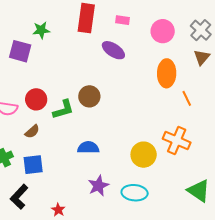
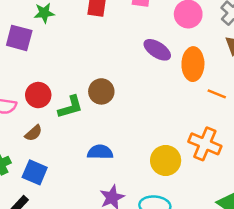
purple ellipse: (113, 50) -> (157, 50), moved
orange line: (187, 98) -> (217, 94), turned -42
blue square: (33, 165) -> (35, 172), turned 30

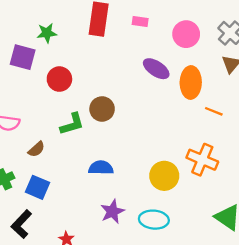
red circle: (38, 95) -> (59, 79), moved

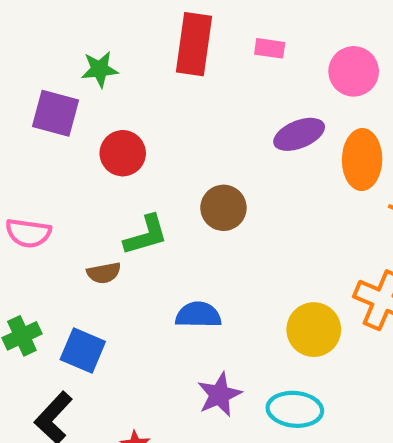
purple ellipse: (156, 69) -> (299, 134), turned -55
brown circle: (102, 109) -> (223, 208), moved
brown semicircle: (36, 149) -> (104, 273), moved, turned 30

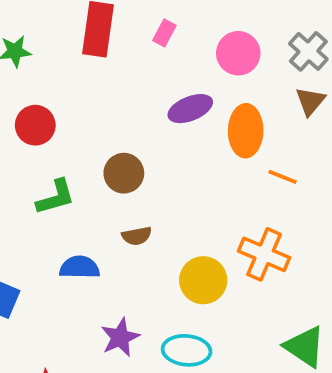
pink rectangle: (270, 48) -> (164, 33), turned -70
brown semicircle: (104, 273) -> (137, 236), moved
blue semicircle: (198, 315) -> (80, 267), moved

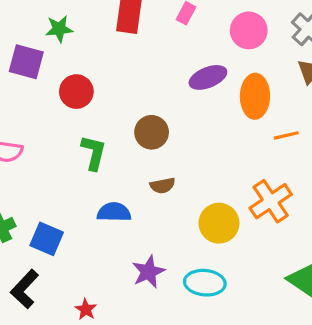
orange line: (283, 177) -> (286, 135), turned -35
green L-shape: (56, 197) -> (94, 153), turned -60
orange cross: (264, 254) -> (271, 201), turned 33

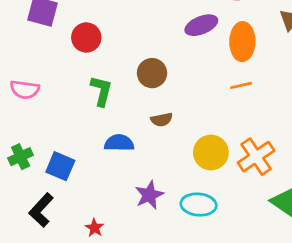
orange line: (286, 135) -> (241, 85), moved
orange cross: (271, 201) -> (256, 157), moved

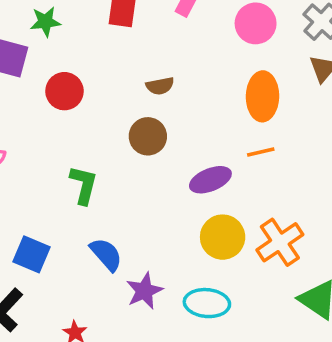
purple ellipse: (201, 25) -> (210, 180), moved
green L-shape: (101, 91) -> (84, 185), moved
brown semicircle: (162, 120) -> (160, 86), moved
blue semicircle: (119, 143) -> (106, 254), moved, turned 48

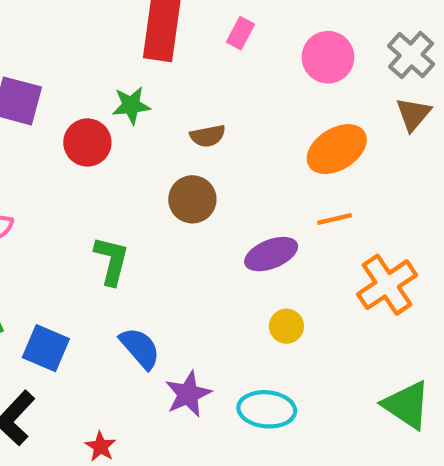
green star: (45, 22) -> (131, 105), moved
orange ellipse: (263, 96) -> (337, 149), turned 57
yellow circle: (223, 237) -> (286, 326), size x0.6
orange cross: (280, 242) -> (387, 285), moved

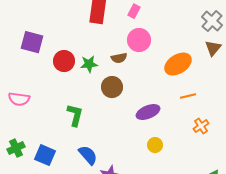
pink circle: (328, 57) -> (139, 40), moved
green star: (131, 105) -> (89, 64), moved
orange line: (335, 219) -> (188, 96), moved
orange cross: (387, 285) -> (201, 126), size x0.6

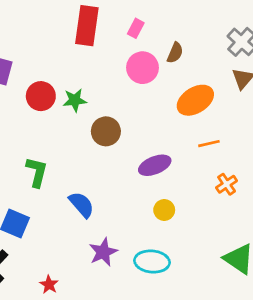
brown semicircle: (119, 58) -> (175, 53), moved, turned -56
green L-shape: (75, 115) -> (37, 172), moved
blue semicircle: (88, 155) -> (81, 205), moved

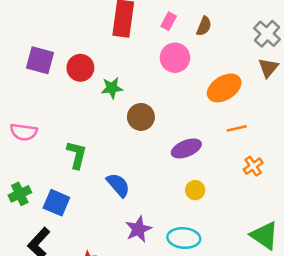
brown semicircle: (175, 53) -> (204, 26), moved
red circle: (41, 96) -> (80, 68), moved

